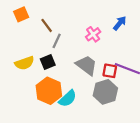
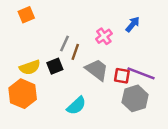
brown line: (47, 25) -> (75, 52), moved, turned 56
orange hexagon: (49, 91) -> (23, 94), moved
gray hexagon: (105, 92) -> (135, 98), moved

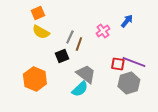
yellow semicircle: (30, 67) -> (41, 32), moved, turned 48
gray trapezoid: (97, 70) -> (86, 74), moved

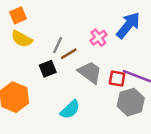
blue arrow: (127, 21) -> (128, 25), size x1.6
brown line: (79, 44) -> (69, 54), turned 40
gray trapezoid: (86, 74) -> (90, 72), moved

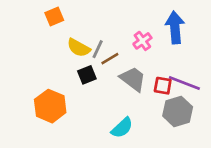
blue arrow: (128, 25) -> (175, 27), turned -44
yellow semicircle: (22, 39) -> (79, 48), moved
cyan semicircle: (70, 110) -> (122, 128), moved

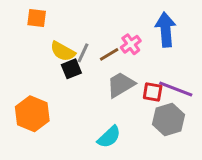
orange square: (54, 17) -> (37, 18), turned 30
brown line: (110, 59) -> (109, 54), moved
black square: (87, 75) -> (71, 69), moved
gray trapezoid: (133, 79) -> (121, 85), turned -68

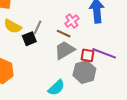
yellow semicircle: (63, 51) -> (13, 26), moved
brown line: (109, 54) -> (64, 34), moved, turned 56
gray hexagon: (169, 120) -> (84, 72), moved

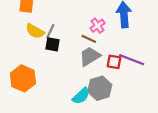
gray line: (38, 27) -> (50, 31), moved
black square: (29, 39) -> (53, 44), turned 32
gray hexagon: (84, 72) -> (100, 88), moved

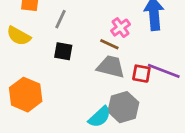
yellow semicircle: (35, 31) -> (19, 36), moved
gray line: (50, 31) -> (61, 19), moved
gray trapezoid: (90, 56) -> (111, 67), turned 45

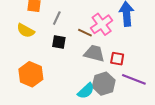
pink cross: (121, 28) -> (102, 24), size x1.5
brown line: (109, 44) -> (85, 33), moved
purple line: (164, 71) -> (134, 79), moved

